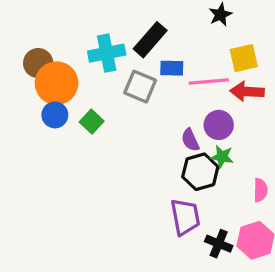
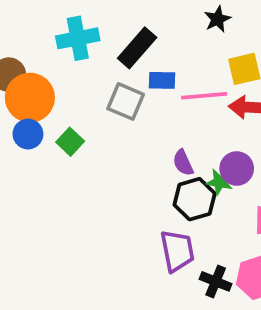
cyan cross: (107, 53) -> (78, 38), moved
purple circle: (219, 125) -> (237, 168), moved

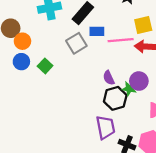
orange circle: (30, 98) -> (22, 41), size x0.6
gray square: (126, 101) -> (76, 43), turned 36

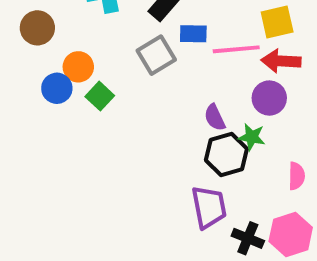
orange circle: (22, 41) -> (78, 67), moved
purple circle: (139, 81) -> (269, 98), moved

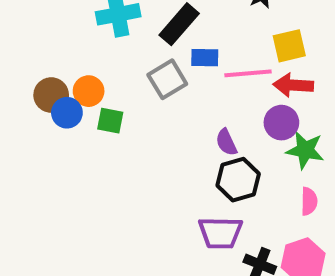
brown circle: (37, 28) -> (51, 95), moved
green square: (100, 96) -> (110, 121), turned -32
green star: (252, 137) -> (305, 150), moved, size x1.4
purple trapezoid: (209, 207) -> (220, 233), turned 102

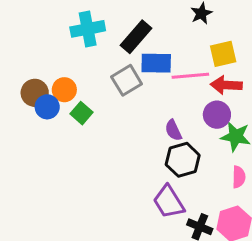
blue rectangle: (205, 58) -> (156, 63), size x1.4
green square: (110, 121) -> (81, 113), turned 30
purple trapezoid: (220, 233) -> (169, 202), turned 57

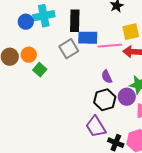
black rectangle: (136, 37) -> (75, 21), turned -40
blue circle: (47, 107) -> (26, 22), moved
purple circle: (217, 115) -> (127, 97), moved
purple semicircle: (173, 130) -> (107, 77), moved

